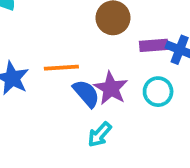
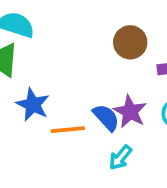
orange line: (61, 68) -> (68, 130), moved

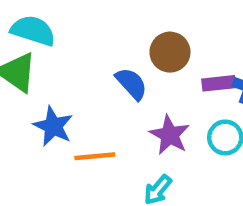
blue semicircle: (106, 118) -> (131, 84), moved

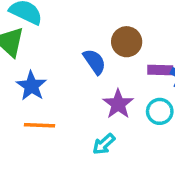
orange line: (95, 156) -> (40, 125), moved

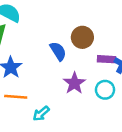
cyan arrow: (104, 144) -> (41, 114), moved

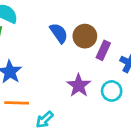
blue semicircle: (58, 51) -> (59, 33), moved
purple rectangle: (106, 59) -> (103, 50), moved, turned -66

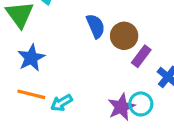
purple star: (79, 85) -> (121, 107), moved
cyan arrow: (45, 120) -> (62, 103), moved

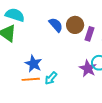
blue star: (31, 58) -> (33, 64), moved

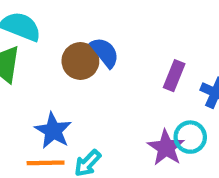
brown circle: (75, 25) -> (80, 61), moved

